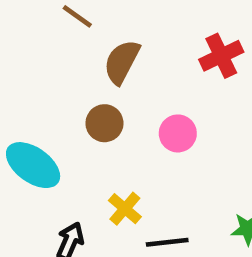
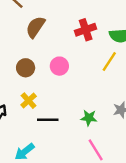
brown circle: (104, 123) -> (26, 68), moved

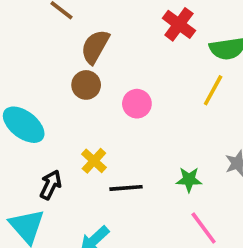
red cross: (86, 30) -> (179, 24), moved, turned -30
brown circle: (26, 68) -> (86, 85), moved

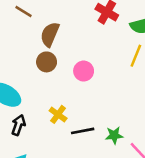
green star: (189, 180) -> (114, 135), moved
black arrow: (51, 185) -> (18, 125), moved

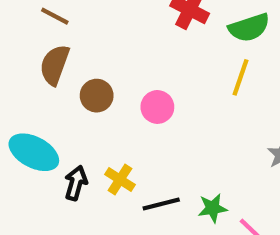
brown semicircle: (50, 34) -> (55, 65), moved
black arrow: (18, 125) -> (76, 183), moved

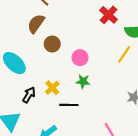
black arrow: (76, 183) -> (29, 95), moved
green star: (213, 208) -> (83, 81), moved

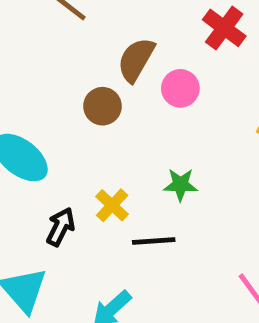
brown semicircle: (36, 24) -> (136, 60), moved
pink circle: (80, 58) -> (180, 88), moved

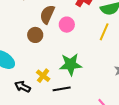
green star: (180, 185) -> (71, 64), size x1.6
black arrow: (61, 227) -> (23, 87), turned -84

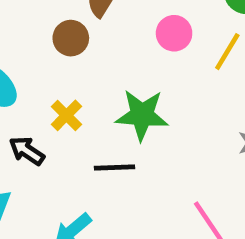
pink circle: (67, 25) -> (174, 33), moved
yellow cross: (43, 76) -> (66, 115), moved

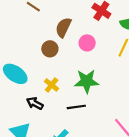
pink circle: (174, 33) -> (87, 43), moved

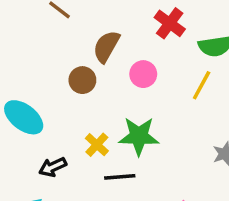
yellow cross: (52, 85) -> (97, 145), moved
black arrow: (35, 103) -> (53, 167), turned -56

